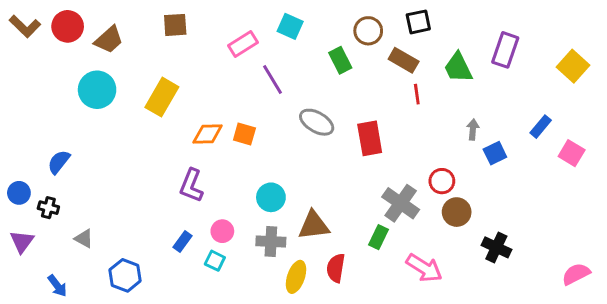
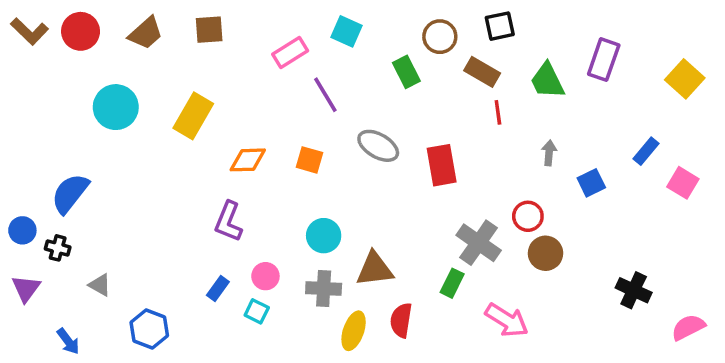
brown trapezoid: (109, 40) -> (146, 33), moved
gray arrow: (473, 130) -> (549, 153), moved
orange square: (244, 134) -> (310, 160), moved
blue semicircle: (59, 162) -> (70, 193), size x1.4
black cross: (496, 247) -> (634, 290), moved

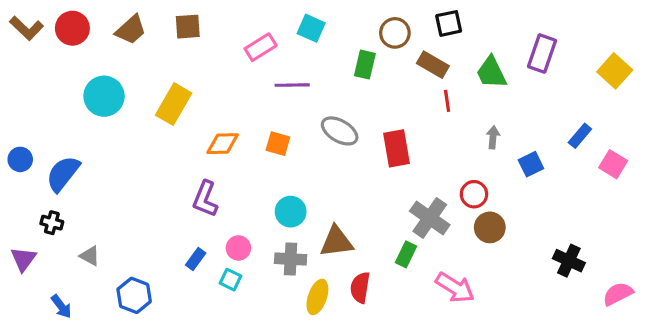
green rectangle: (406, 72) -> (365, 65), turned 40
purple line: (325, 95) -> (292, 85), turned -60
blue circle: (22, 230) -> (20, 159), moved

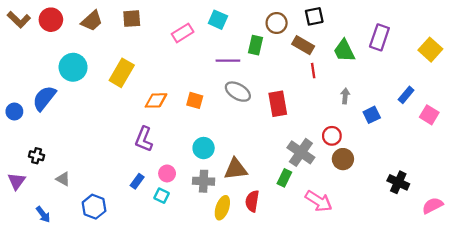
purple line: (292, 85) -> (228, 61), moved
blue semicircle: (63, 174) -> (44, 98), moved

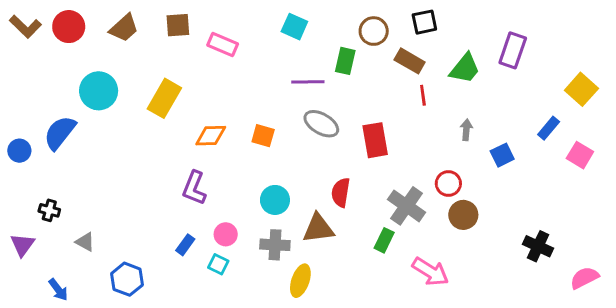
pink rectangle: (183, 33) -> (223, 44), moved, turned 55
yellow square: (430, 50) -> (581, 89), moved
green trapezoid: (344, 51) -> (465, 68), turned -115
red semicircle: (252, 201) -> (341, 192), moved

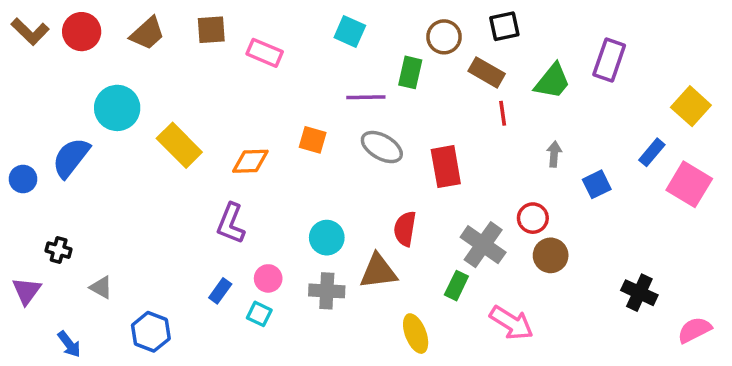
yellow rectangle: (164, 98) -> (179, 145), moved, turned -75
orange square: (263, 136) -> (313, 140), moved
pink square: (580, 155) -> (689, 184), size x1.4
yellow ellipse: (300, 281) -> (416, 334), moved, turned -40

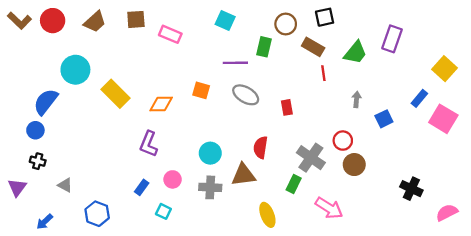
red rectangle: (446, 167) -> (287, 107), size x0.6
blue circle: (23, 179) -> (35, 130), moved
cyan square: (259, 314) -> (163, 211), moved
blue arrow: (69, 344) -> (45, 222), turned 84

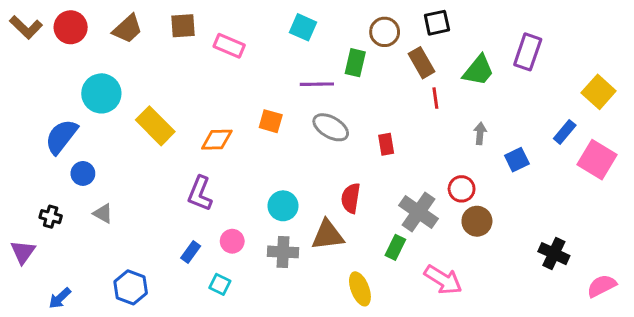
brown rectangle: (313, 47) -> (422, 63), turned 30
blue circle: (35, 130) -> (83, 173), moved
gray triangle: (65, 185) -> (103, 214), moved

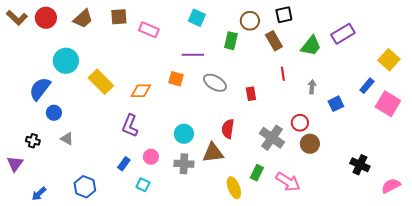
purple rectangle: (528, 52) -> (343, 34), turned 40
purple line: (317, 84) -> (193, 55), moved
red line: (435, 98) -> (283, 74), moved
green rectangle: (395, 247) -> (257, 173), moved

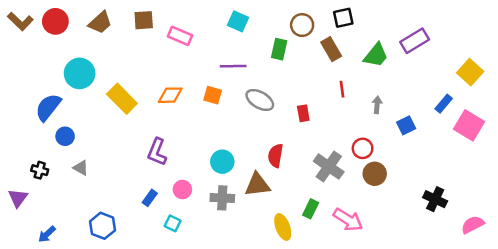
orange diamond: (141, 91) -> (170, 95), moved

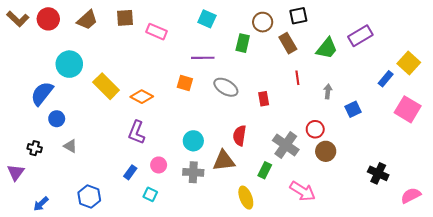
orange diamond: (170, 95) -> (142, 97), moved, turned 30
blue rectangle: (444, 104) -> (386, 79), moved
green rectangle: (311, 209) -> (265, 170), moved

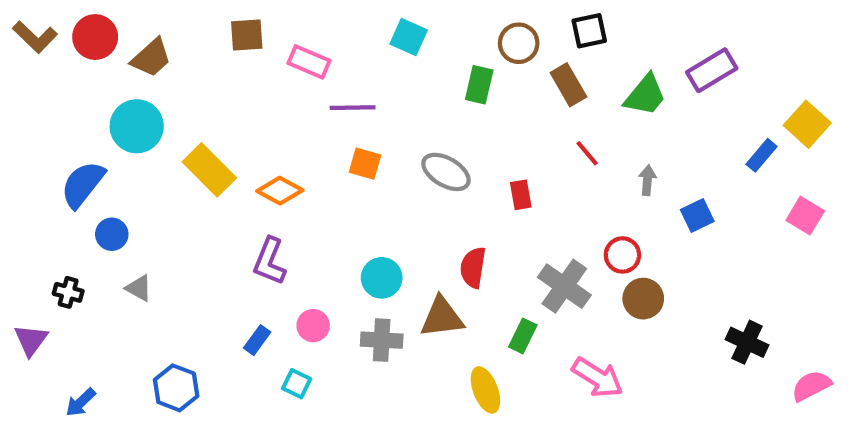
brown trapezoid: (87, 20) -> (151, 58), moved
purple line: (203, 58) -> (353, 108), moved
red line: (297, 78) -> (587, 153), turned -32
pink square: (408, 109) -> (805, 216), size x0.7

